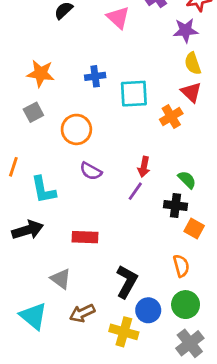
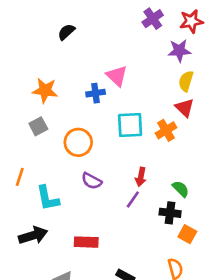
pink triangle: (118, 18) -> (117, 76), moved
yellow semicircle: (193, 63) -> (186, 81), turned 36
cyan square: (134, 94) -> (130, 125), moved

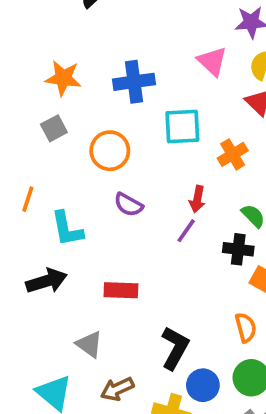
pink triangle: (117, 76) -> (212, 61), moved
blue cross: (96, 93) -> (134, 82), size x1.5
orange cross: (166, 130) -> (233, 154), moved

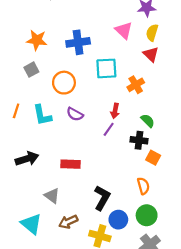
cyan L-shape: (67, 229) -> (42, 115), moved

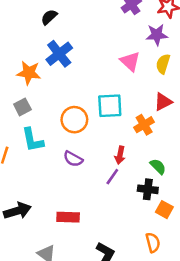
blue cross: (78, 42) -> (59, 54), moved, turned -30
red triangle: (151, 54) -> (163, 102), moved, turned 49
orange circle: (64, 83) -> (74, 120), moved
cyan L-shape: (42, 115) -> (33, 140), moved

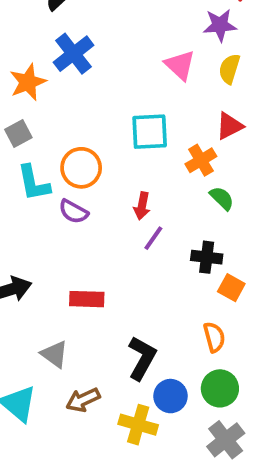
orange star: (29, 73) -> (28, 82), turned -30
orange circle: (74, 120) -> (81, 168), moved
red arrow: (120, 155) -> (142, 206), moved
purple semicircle: (73, 159) -> (73, 212), moved
green semicircle: (158, 166) -> (222, 198), moved

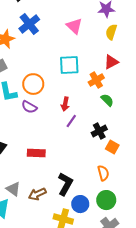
pink triangle: (180, 65) -> (74, 26), moved
black cross: (207, 257) -> (99, 131), turned -35
gray triangle: (54, 354) -> (13, 189), moved
brown arrow: (83, 400) -> (37, 194), moved

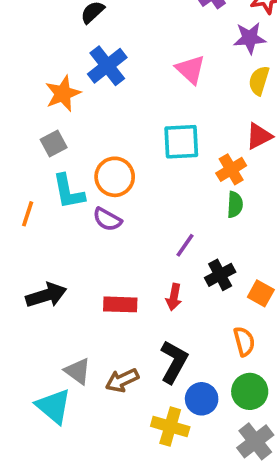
green semicircle: (107, 100) -> (235, 205), moved, turned 48
red arrow: (65, 104) -> (174, 297), moved
black cross: (99, 131) -> (220, 275), moved

